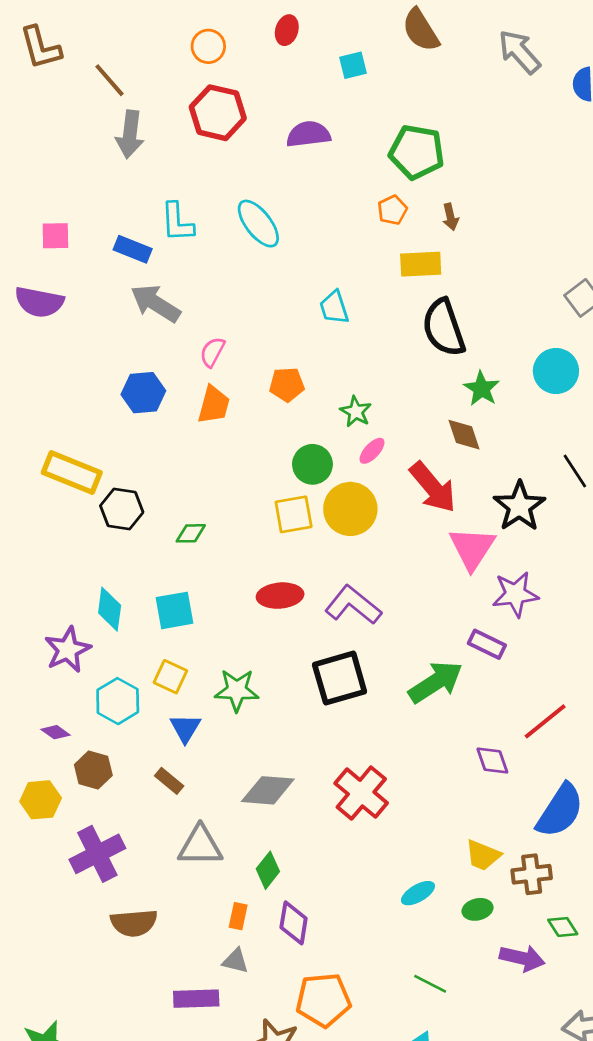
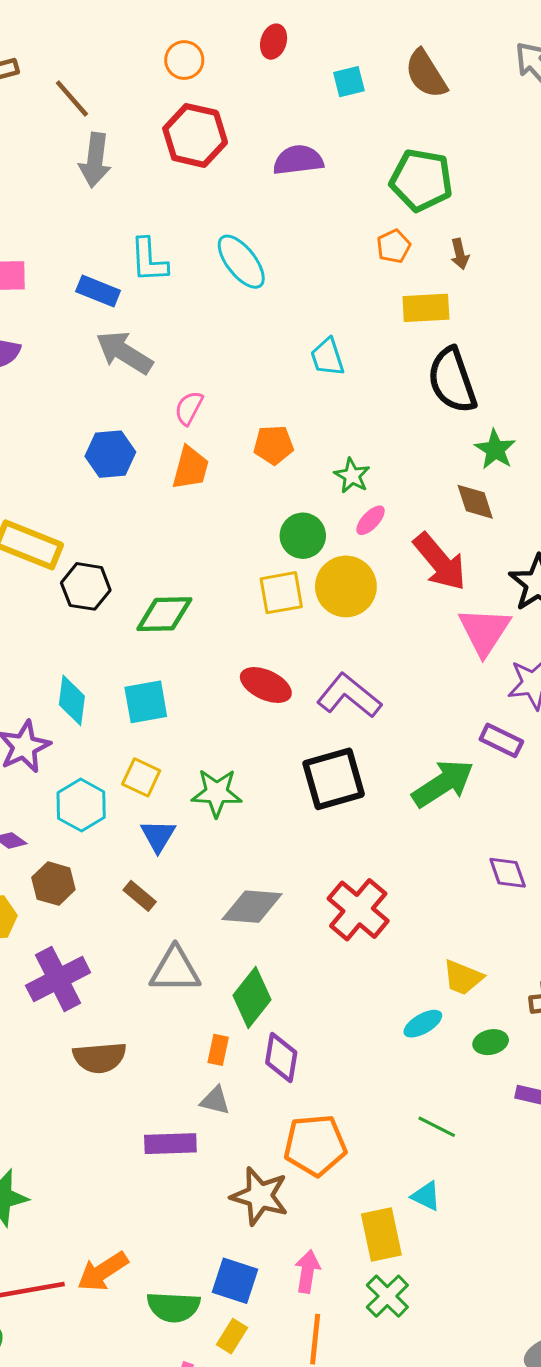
brown semicircle: (421, 30) -> (426, 74), moved
green diamond: (191, 533) -> (164, 614), size x1.6
red ellipse: (280, 596) -> (266, 685), turned 30
yellow trapezoid: (483, 855) -> (463, 977), moved
green diamond: (268, 870) -> (252, 997), size x1.4

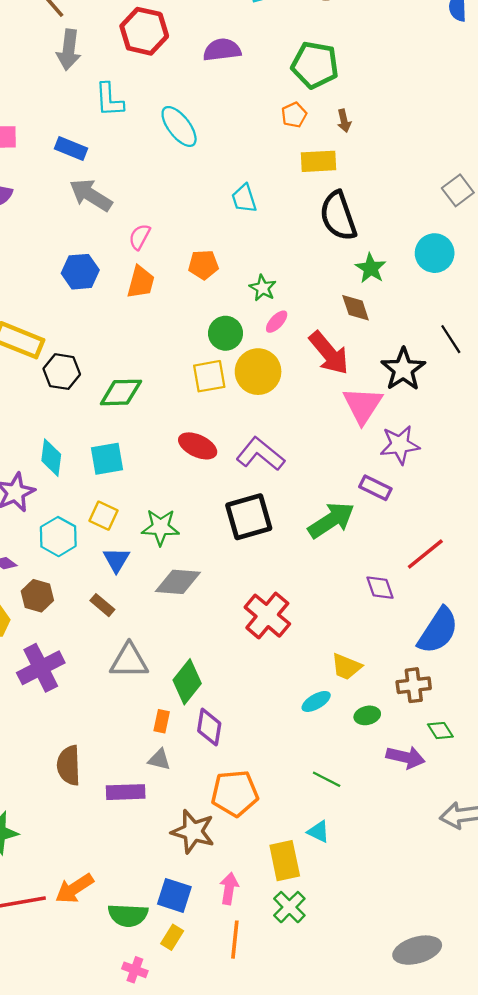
cyan L-shape: (149, 260) -> (109, 100), moved
gray diamond: (252, 907) -> (178, 582), moved
brown semicircle: (100, 1058) -> (69, 765), moved, turned 93

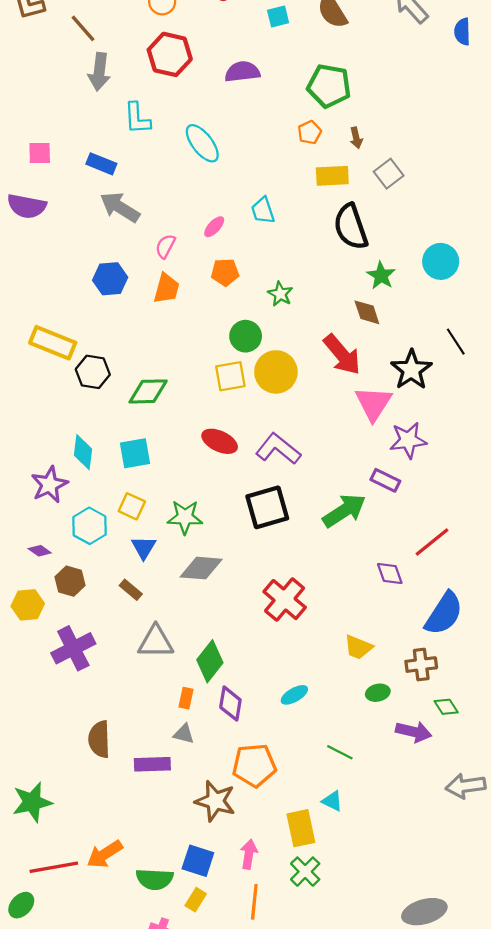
gray square: (458, 190) -> (389, 174), moved
pink ellipse: (277, 322) -> (214, 227), moved
cyan ellipse: (316, 701) -> (294, 695), moved

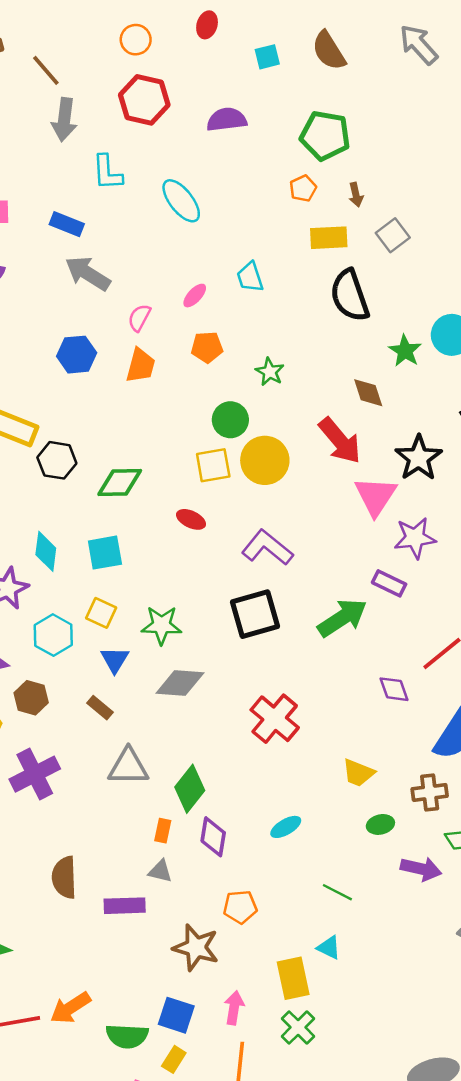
green star: (381, 275) -> (405, 351), moved
red ellipse: (220, 441) -> (191, 519), moved, size x0.7
orange pentagon: (254, 765) -> (240, 907), size x0.7

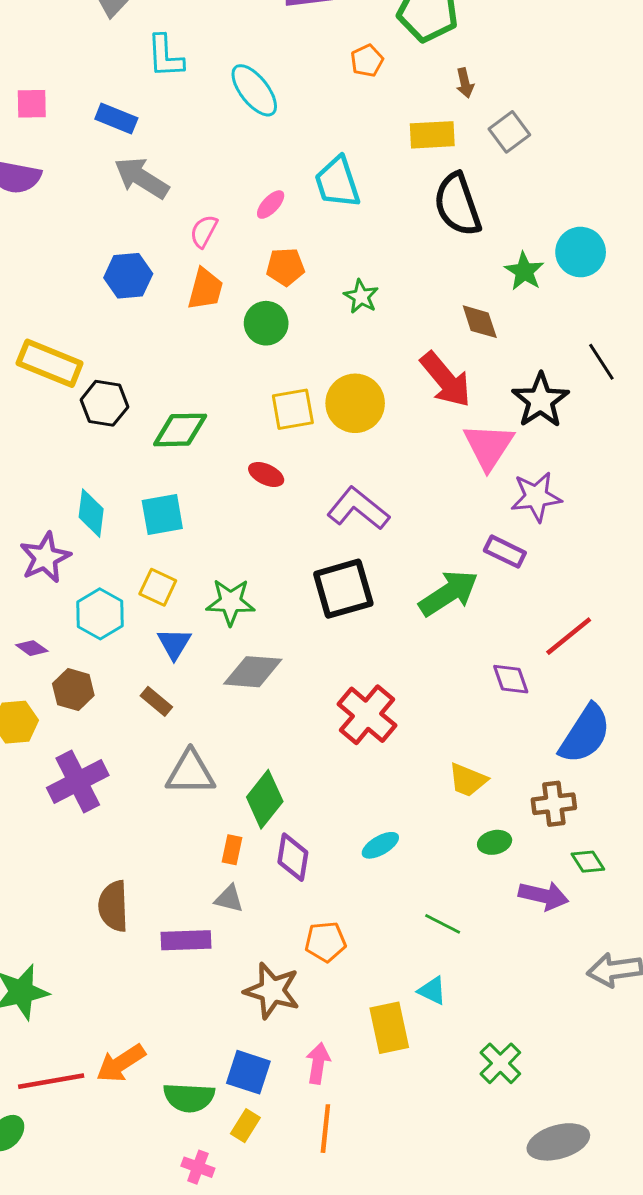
orange pentagon: (303, 188) -> (367, 61), moved
cyan trapezoid: (250, 277) -> (337, 182), size x1.4
green circle: (230, 420) -> (266, 323), moved
green cross: (298, 1027) -> (500, 1063), moved

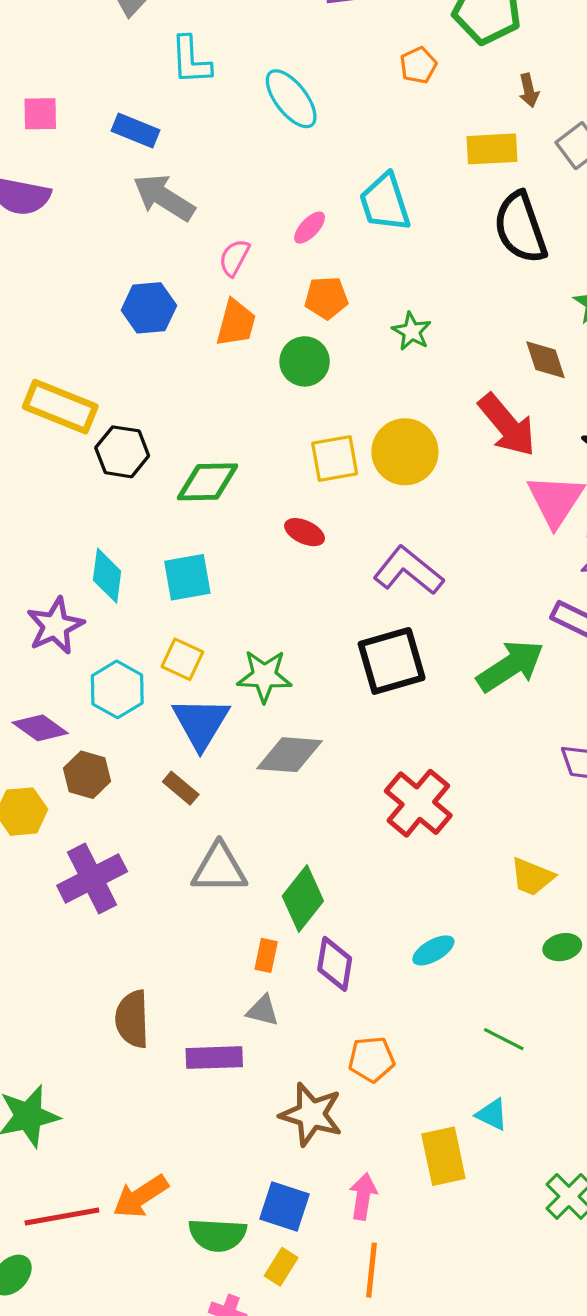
blue triangle: (174, 644) -> (201, 723), size x1.5
purple diamond: (32, 648) -> (40, 728), size x1.5

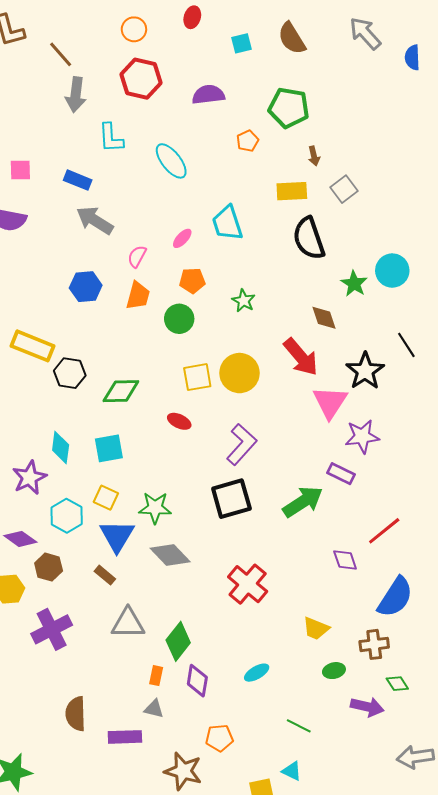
purple L-shape: (408, 571) -> (242, 444), turned 93
gray diamond: (289, 755) -> (170, 555), turned 42

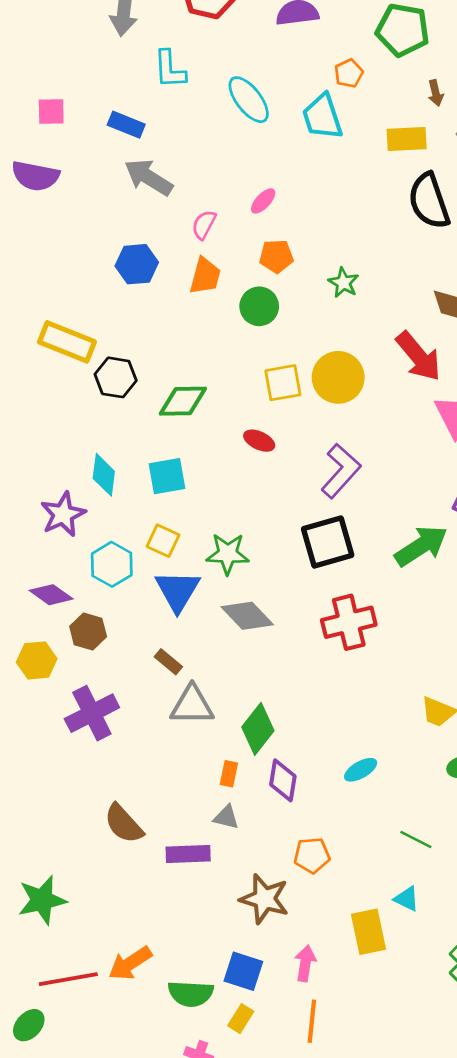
cyan trapezoid: (227, 223) -> (322, 117), moved
brown rectangle: (105, 575) -> (168, 662), moved
red cross: (248, 584) -> (349, 622), moved, turned 36
brown semicircle: (76, 714) -> (124, 824), turned -40

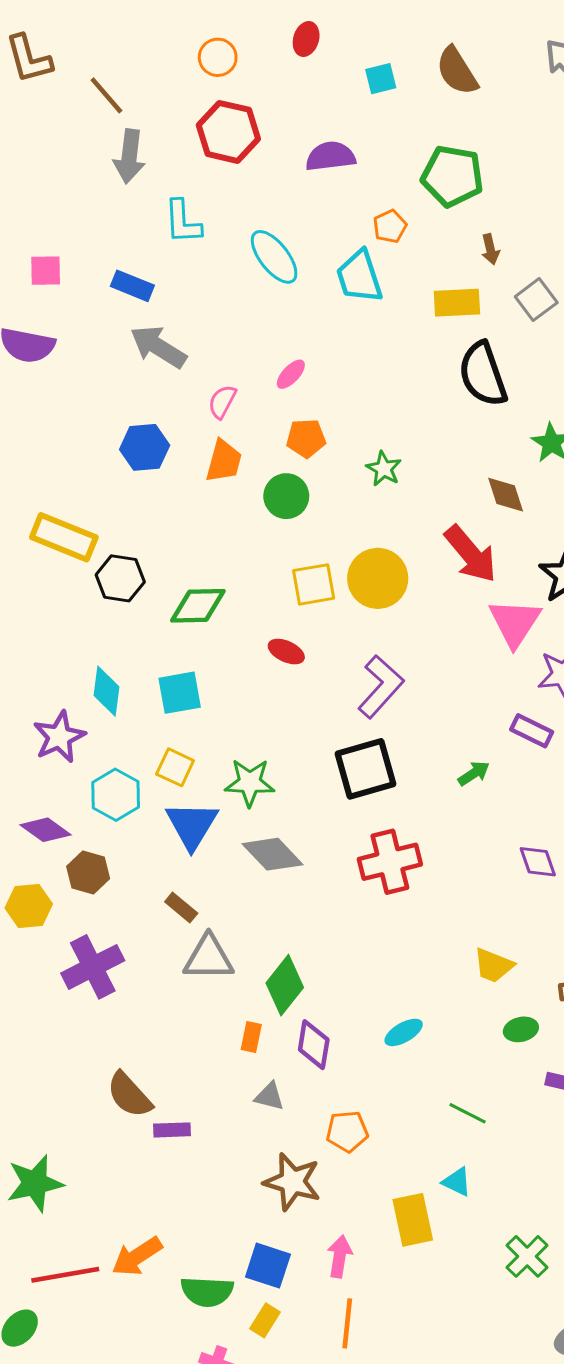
green arrow: (421, 546) -> (474, 773), size x0.5
gray triangle: (226, 817) -> (270, 1096), moved
purple rectangle: (188, 854) -> (172, 1130), moved, size x0.7

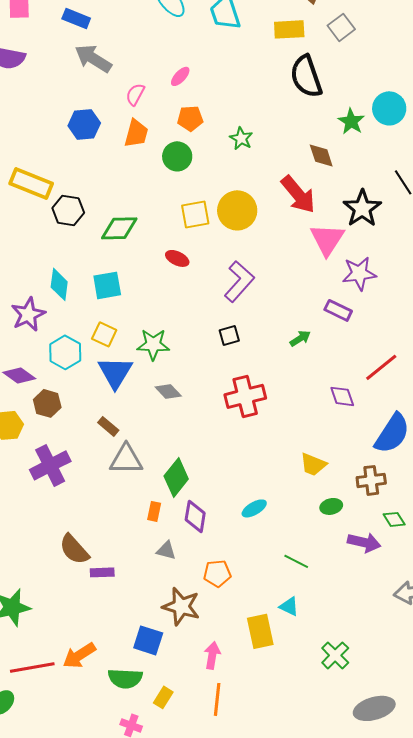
black square: (365, 769) -> (229, 335), size x0.5
gray diamond: (273, 854) -> (168, 391), size x0.7
blue square: (268, 1266) -> (148, 640), moved

